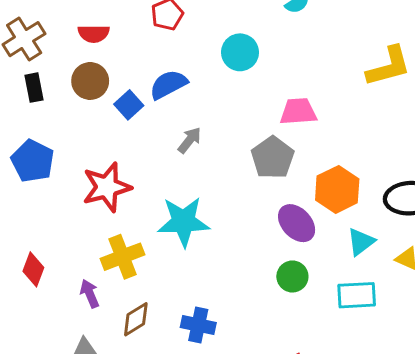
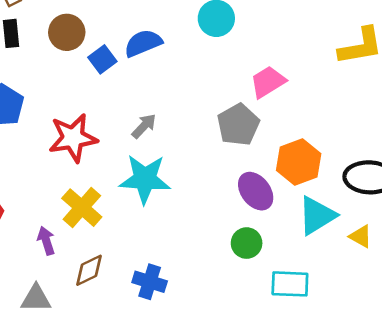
pink trapezoid: (298, 111) -> (268, 82), turned -33
gray arrow: (189, 140) -> (144, 126), moved
cyan triangle: (361, 242) -> (317, 216), size x1.4
yellow cross: (122, 257) -> (82, 208), turned -33
cyan rectangle: (357, 295) -> (290, 284), moved

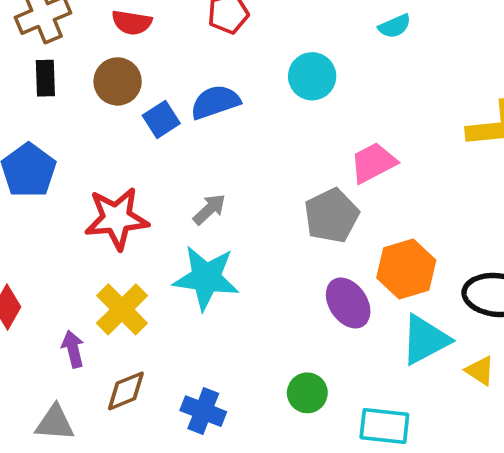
green circle: (247, 243) -> (307, 393), moved

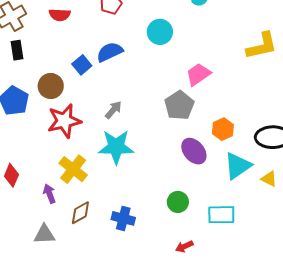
brown circle: (118, 81) -> (51, 86), moved
orange hexagon: (406, 269) -> (223, 129), size x0.7

